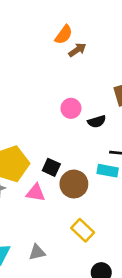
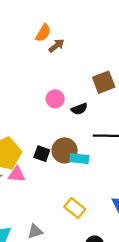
cyan rectangle: (108, 171) -> (79, 159), moved
brown circle: (74, 184) -> (65, 150), moved
pink triangle: (36, 193) -> (17, 174), moved

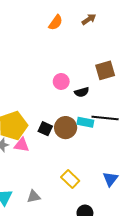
brown arrow: (56, 46) -> (89, 19), moved
cyan rectangle: (79, 159) -> (85, 122), moved

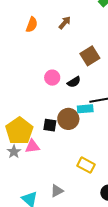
brown arrow: (89, 19) -> (65, 23), moved

